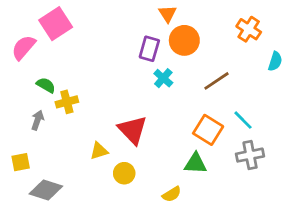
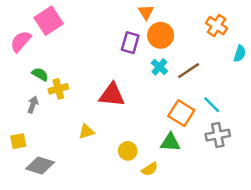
cyan cross: (163, 78) -> (159, 67), moved
red triangle: (133, 130) -> (112, 95), moved, turned -40
yellow circle: (124, 173) -> (128, 151), moved

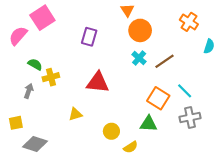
purple rectangle: (130, 43) -> (89, 37), moved

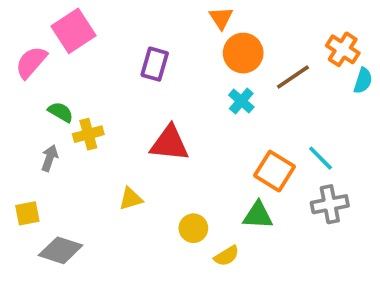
orange cross: (189, 22) -> (343, 49), moved
brown line: (165, 61) -> (293, 77), moved

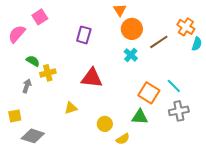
pink square: (74, 31) -> (40, 17), size x0.7

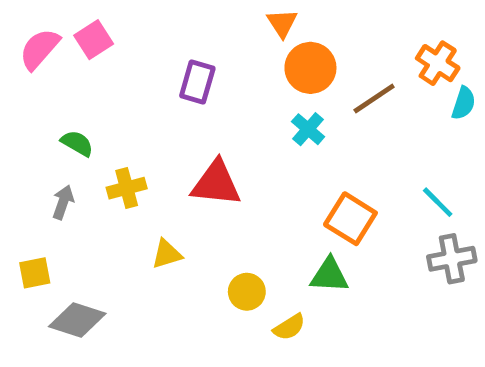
pink semicircle: (17, 34) -> (39, 49), moved
yellow cross: (48, 73) -> (127, 188), moved
cyan line: (174, 86) -> (438, 202), moved
gray cross: (179, 111) -> (452, 259), moved

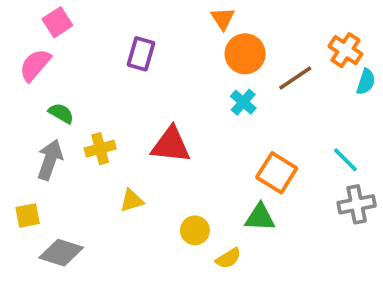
pink square: (94, 40) -> (57, 22), moved
pink semicircle: (39, 49) -> (35, 65), moved
purple rectangle: (197, 82) -> (141, 54), moved
gray arrow: (63, 202) -> (50, 160), size x1.5

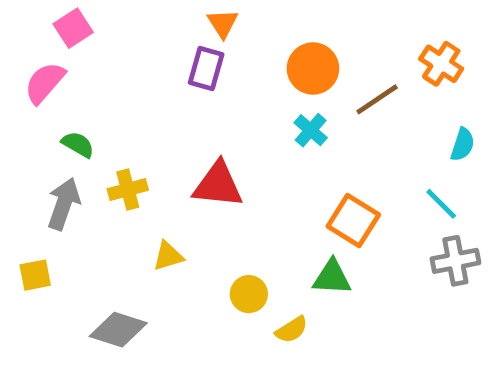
orange triangle: (223, 19) -> (223, 23), moved
purple rectangle: (141, 54) -> (206, 68), moved
cyan semicircle: (366, 82) -> (463, 144), moved
gray diamond: (61, 253) -> (118, 330), moved

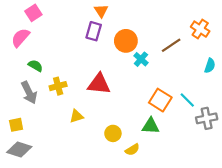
orange circle: (313, 68) -> (126, 41), moved
gray arrow: (64, 204) -> (29, 93), turned 135
cyan line: (441, 204) -> (187, 100), moved
gray diamond: (118, 330) -> (19, 150), moved

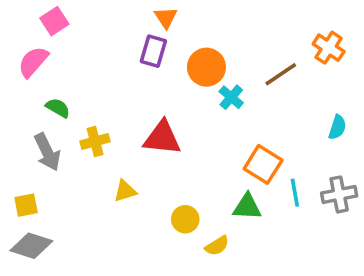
cyan semicircle: (210, 66) -> (337, 127), moved
cyan line: (187, 100) -> (295, 193), moved, turned 35

